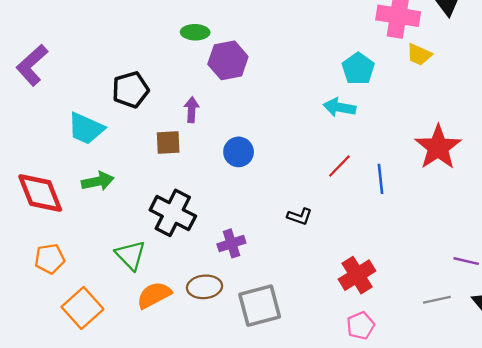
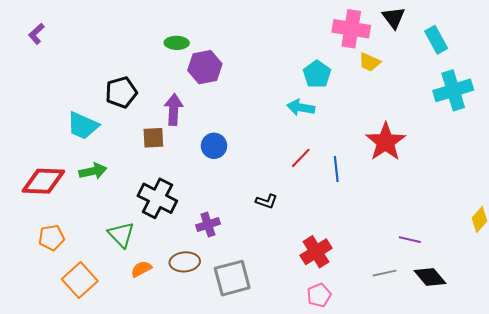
purple L-shape: (32, 65) -> (36, 34), moved, size x0.6
purple arrow: (192, 110) -> (174, 109), size x1.4
red diamond: (40, 193) -> (43, 181), turned -66
orange semicircle: (154, 295) -> (141, 269), size x0.7

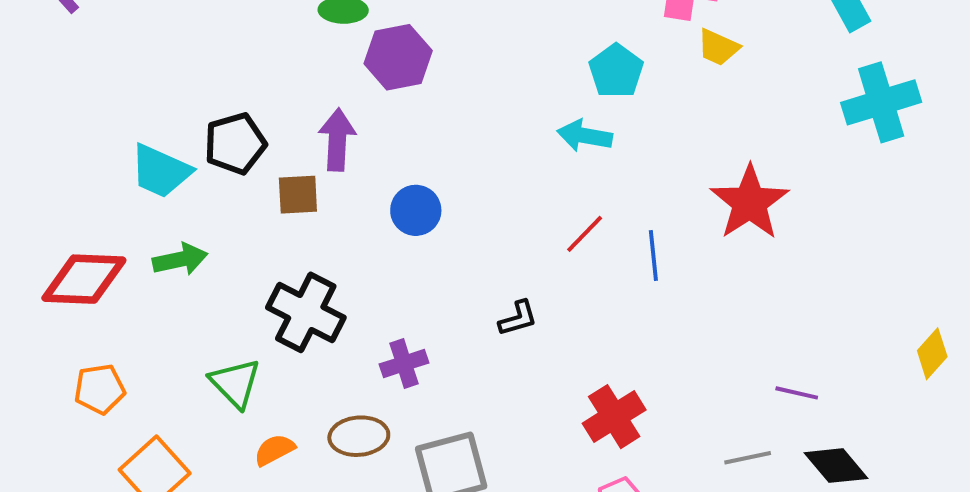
black pentagon: (121, 92) -> (235, 144), moved
black L-shape: (266, 201) -> (518, 318), turned -35

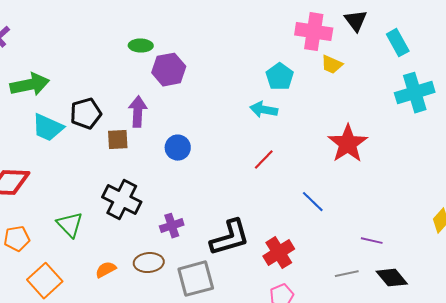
blue line: (653, 256) -> (313, 202), moved, turned -40
green arrow: (180, 259) -> (30, 85), moved, size x1.4
black L-shape: (518, 318) -> (230, 238), moved, size x2.0
green triangle: (235, 383) -> (70, 225), moved

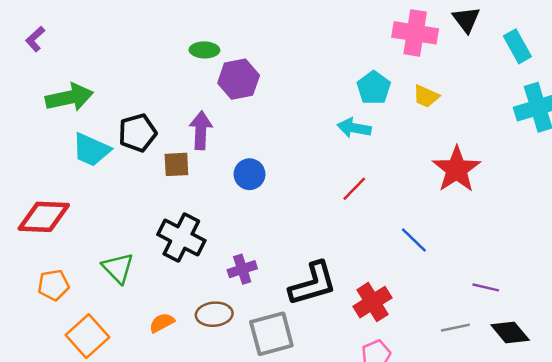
yellow trapezoid: (332, 65) -> (426, 96), moved

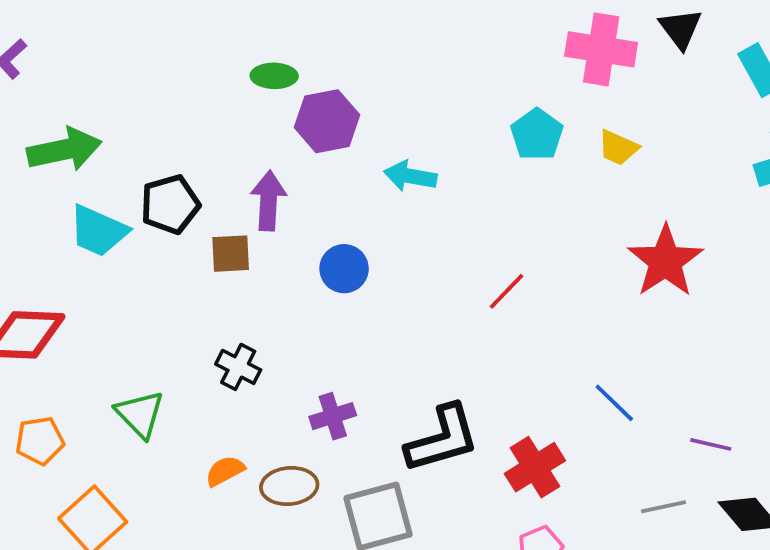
cyan arrow: (354, 128) -> (410, 176), moved
black cross: (181, 238) -> (238, 367), size x0.6
blue line: (414, 240) -> (614, 403), moved
orange semicircle: (162, 323) -> (225, 471), moved

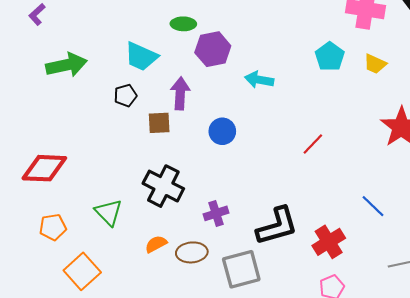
black pentagon: (170, 204) -> (125, 95), size x0.7
cyan trapezoid: (98, 231) -> (141, 57), moved
black cross: (238, 367) -> (163, 186), size x1.6

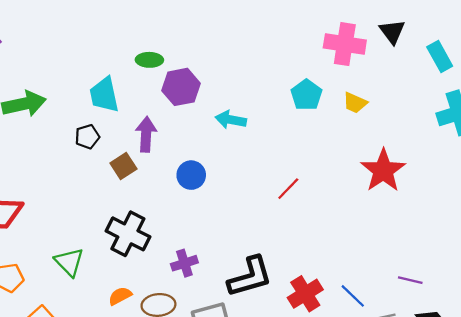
cyan trapezoid: (141, 57) -> (104, 95), turned 54
brown square: (159, 123) -> (123, 166), turned -30
blue line: (373, 206) -> (353, 296), moved

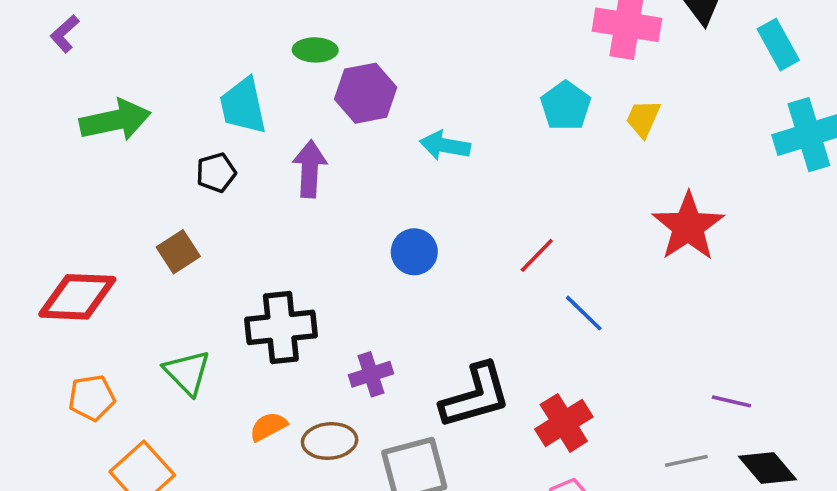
yellow trapezoid: (355, 103) -> (643, 118), turned 90
brown square: (123, 166) -> (178, 252), moved
blue circle: (191, 175) -> (414, 252), moved
black cross: (128, 234) -> (281, 327), turned -33
blue line: (353, 296) -> (584, 313), moved

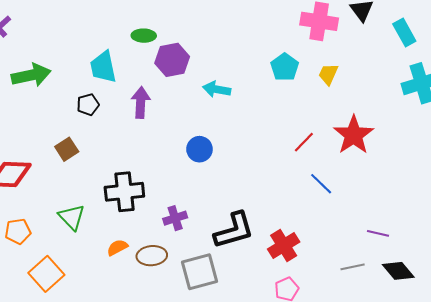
red line: (537, 255) -> (304, 142), moved
blue line: (584, 313) -> (321, 184), moved

